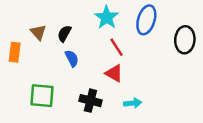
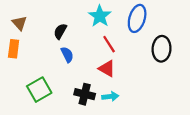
brown triangle: (38, 32) -> (19, 23), moved
black ellipse: (185, 40) -> (162, 49), moved
green square: (42, 96) -> (39, 90), turned -35
cyan arrow: (133, 103) -> (110, 96), moved

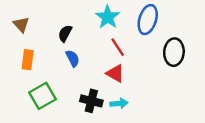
orange rectangle: (14, 49) -> (28, 60), moved

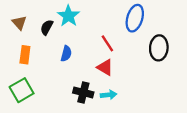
cyan star: (108, 17) -> (68, 16), moved
black semicircle: (65, 33) -> (47, 27), moved
blue semicircle: (73, 58) -> (66, 54), turned 42
green square: (43, 96) -> (22, 90), moved

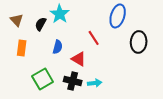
red triangle: (105, 67) -> (79, 59), moved
green square: (22, 90) -> (43, 79), moved

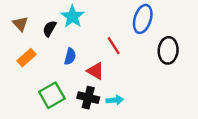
orange rectangle: (22, 48) -> (26, 58), turned 42

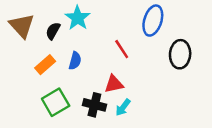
brown triangle: (20, 24) -> (22, 26), size x1.5
orange rectangle: (26, 58) -> (45, 65), moved
red triangle: (95, 71) -> (114, 84), moved, turned -42
cyan arrow: (115, 100) -> (123, 107), turned 133

